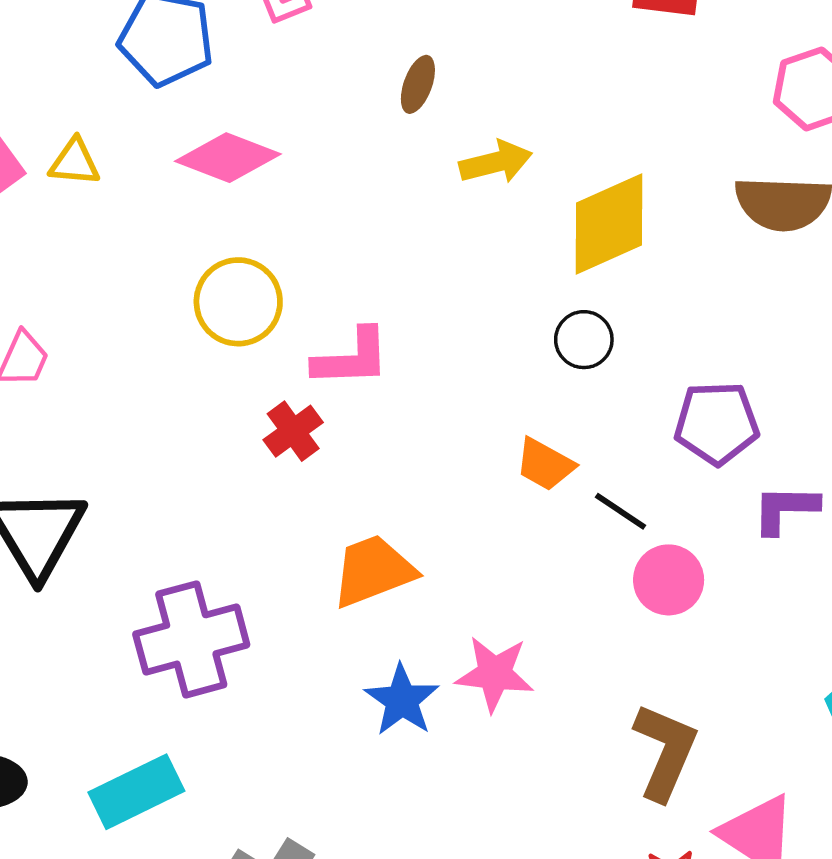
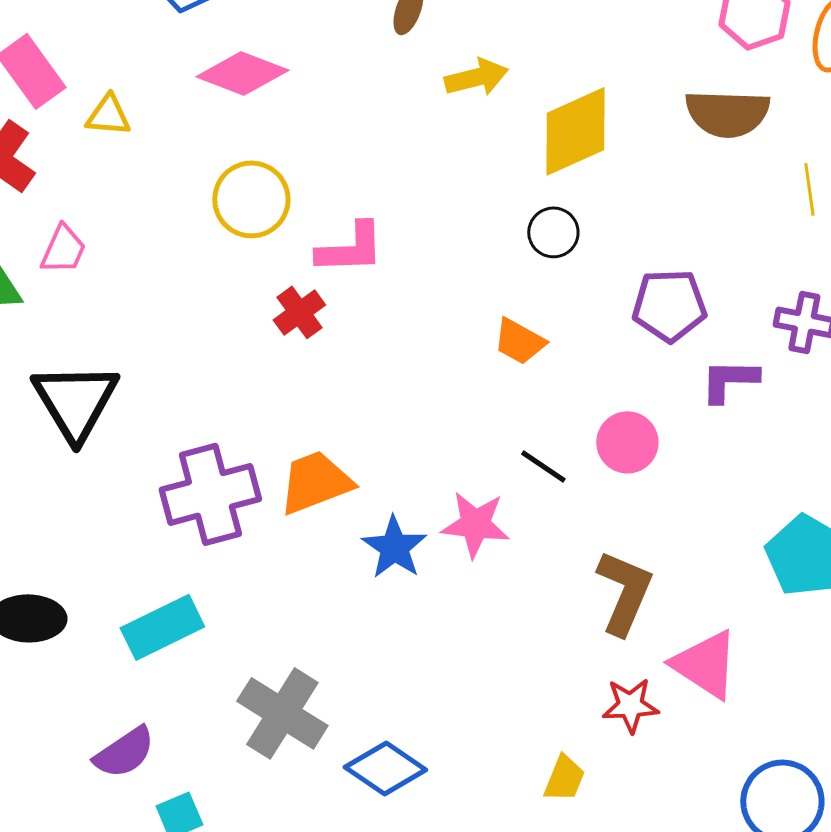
yellow triangle: (75, 162) -> (108, 115), moved
black line: (620, 511) -> (543, 466), moved
orange trapezoid: (373, 571) -> (315, 482), moved

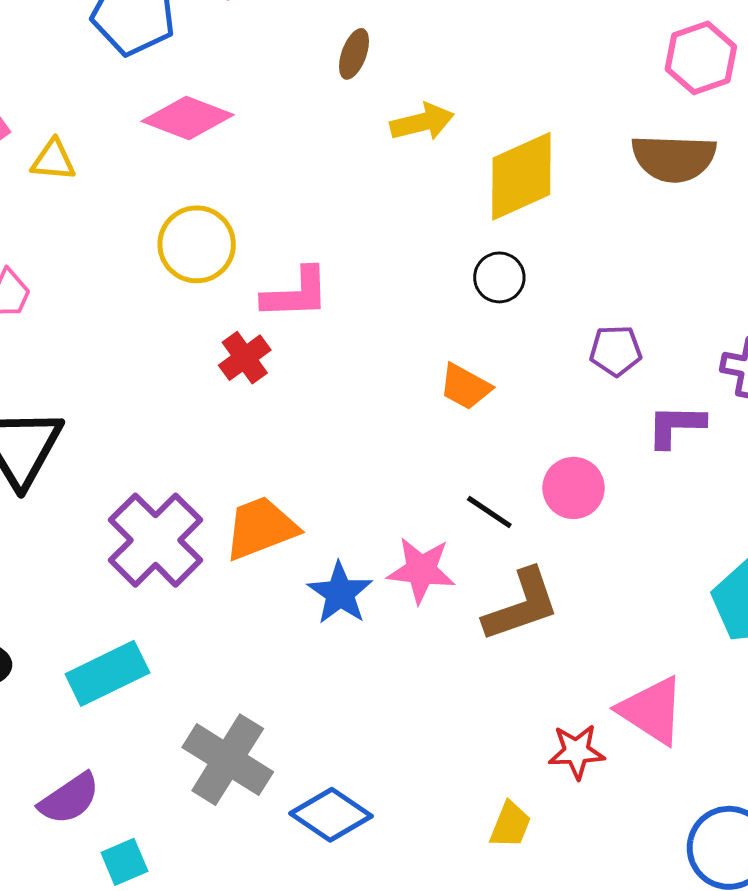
purple pentagon: (669, 305) -> (616, 351), size x0.7
purple cross: (210, 494) -> (156, 540), turned -30
brown L-shape: (624, 592) -> (521, 605), moved, turned 48

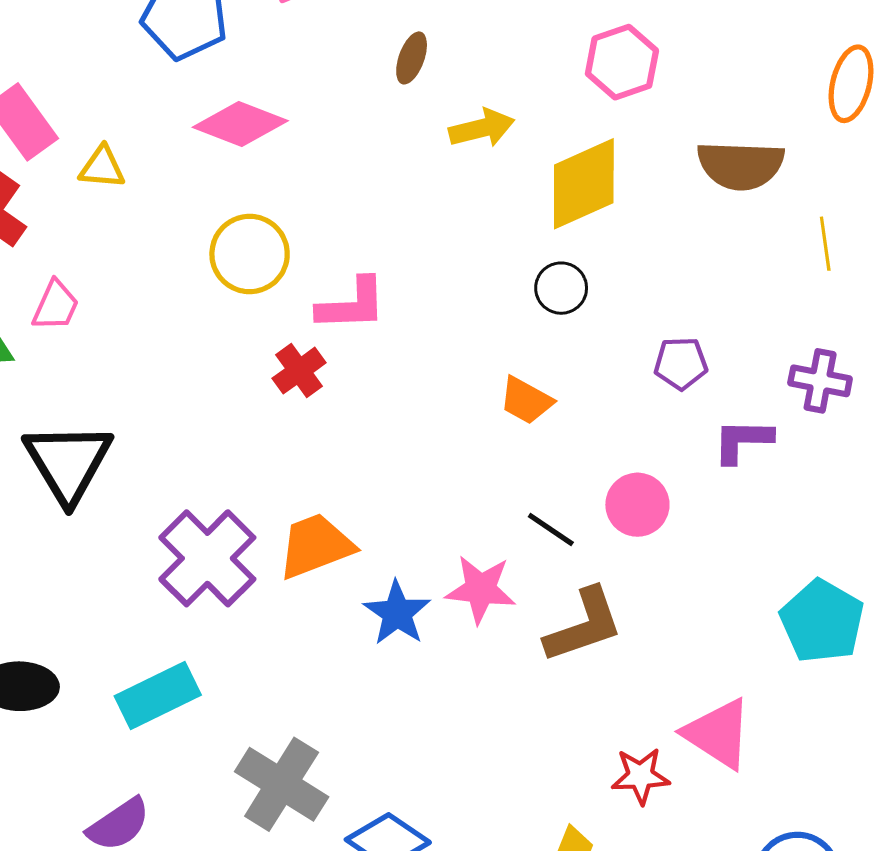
pink hexagon: (701, 58) -> (622, 62), moved

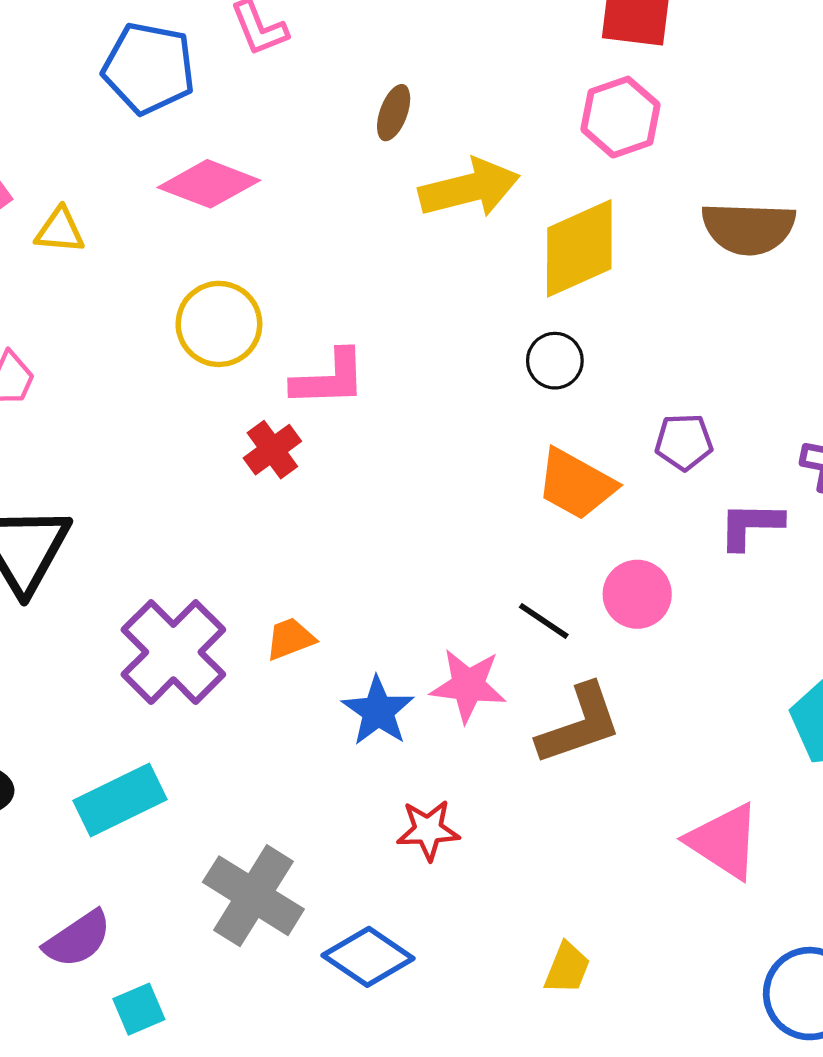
yellow arrow: (482, 128) -> (469, 188), size x1.4
orange trapezoid: (526, 400) -> (576, 484), moved, size x1.4
orange trapezoid: (316, 546) -> (290, 639), size x0.6
red star: (641, 776) -> (428, 830), moved

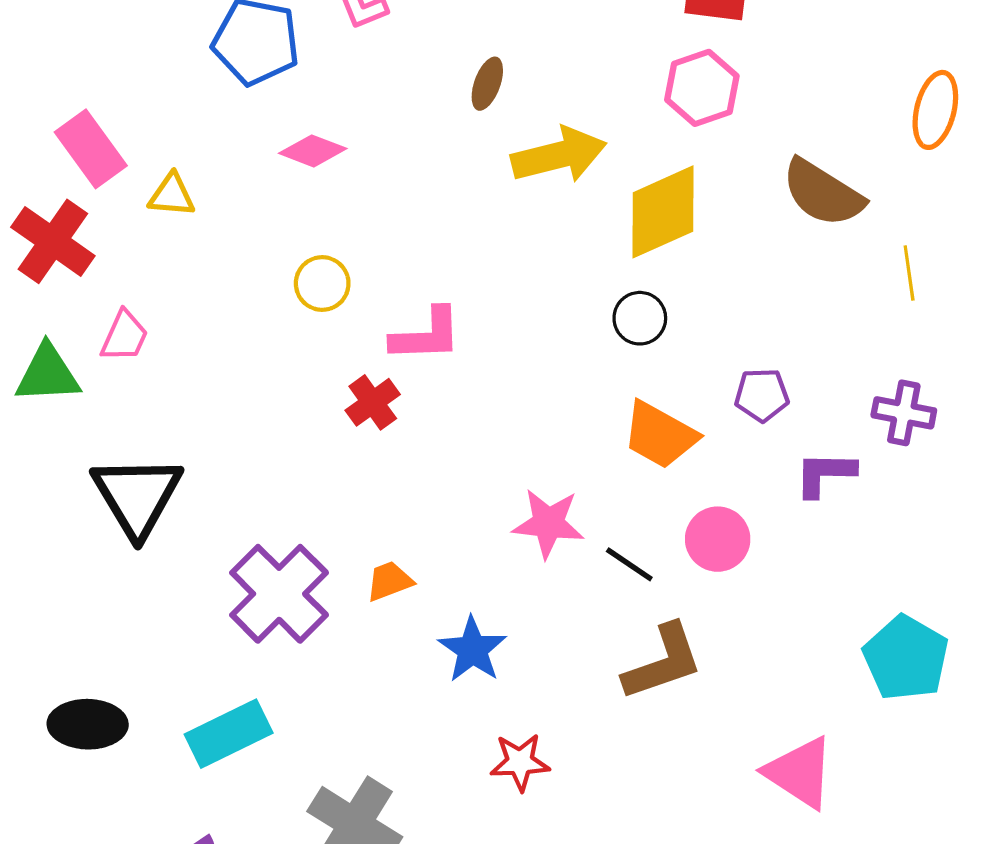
pink diamond: (209, 184) -> (313, 151), size x0.7
brown semicircle: (748, 228) -> (823, 193), turned 30
yellow circle: (219, 324) -> (322, 283), size x0.7
pink star: (468, 685) -> (548, 523), moved

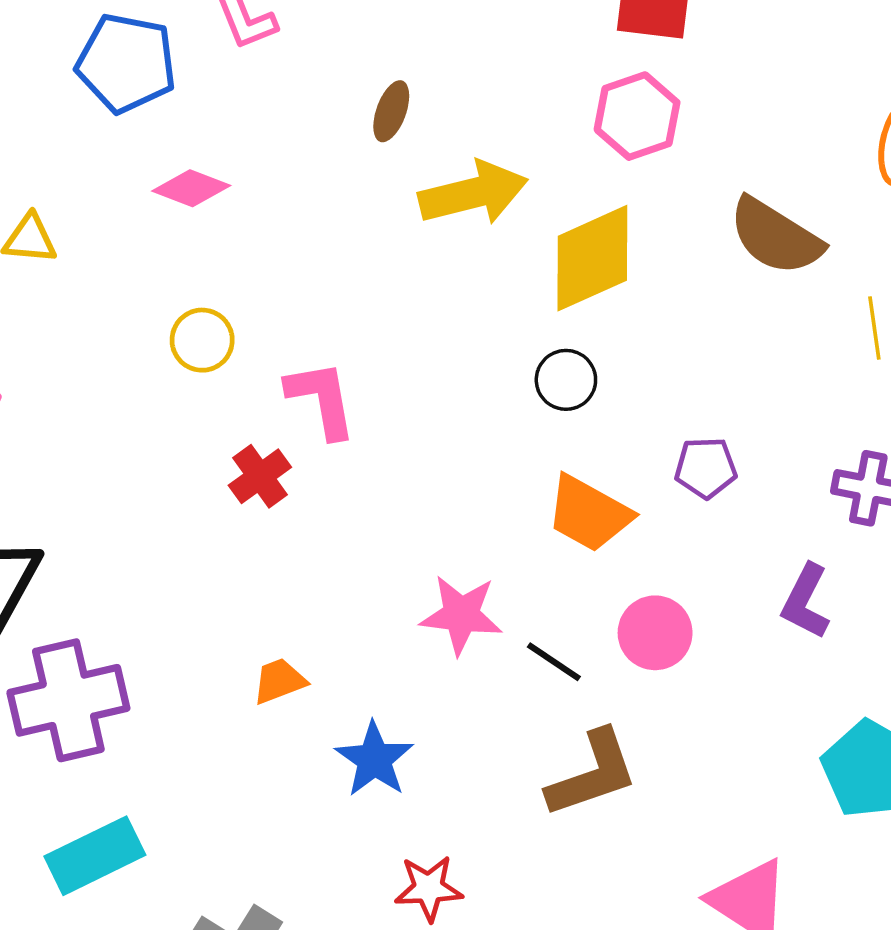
pink L-shape: (426, 335) -> (321, 399), turned -98
purple L-shape: (825, 474) -> (806, 602), moved, turned -64
purple cross: (279, 594) -> (68, 700), moved, turned 32

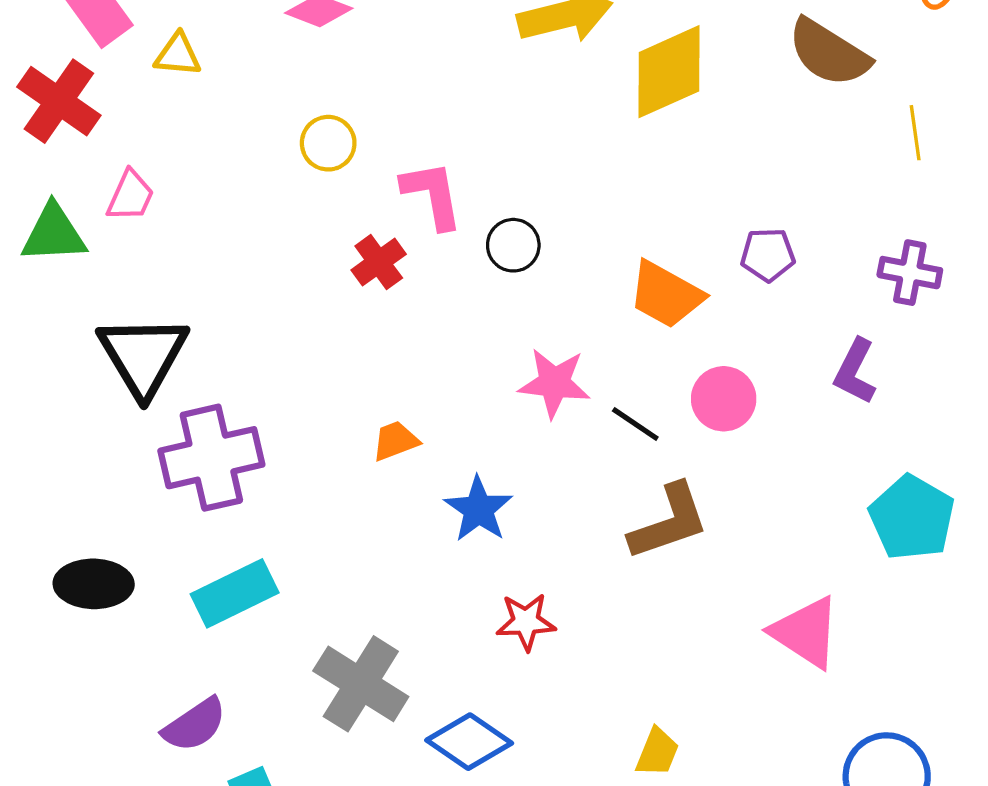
black circle: (566, 380) -> (513, 245), moved

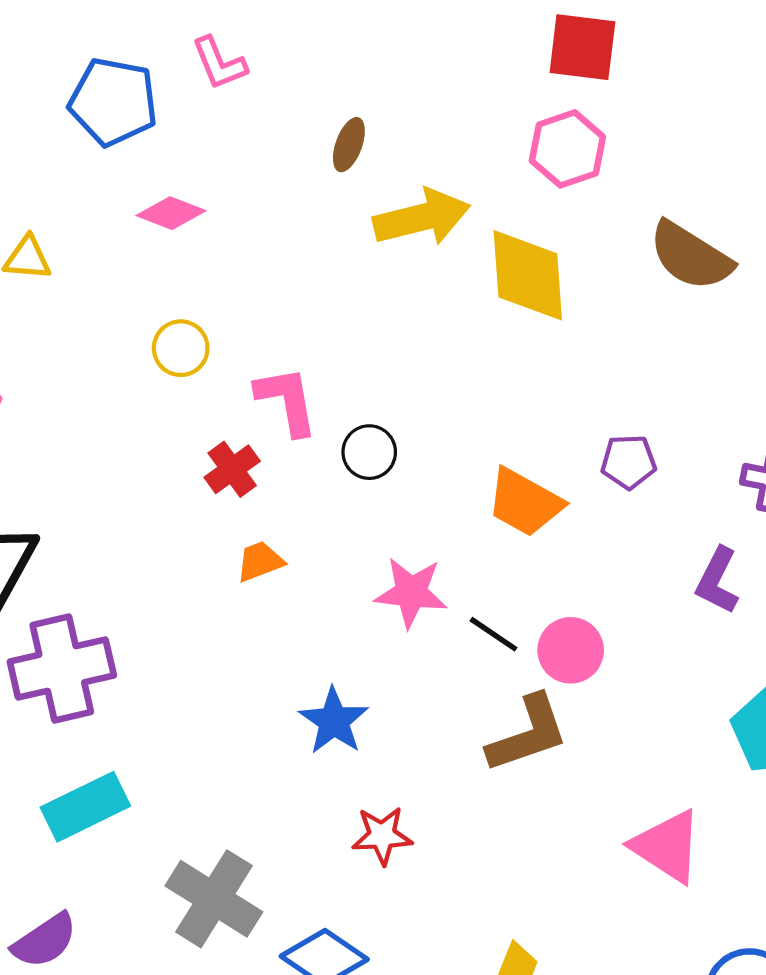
yellow diamond: (669, 72) -> (528, 275), turned -70
pink circle: (724, 399) -> (571, 650), moved
orange trapezoid: (395, 441) -> (260, 561), moved

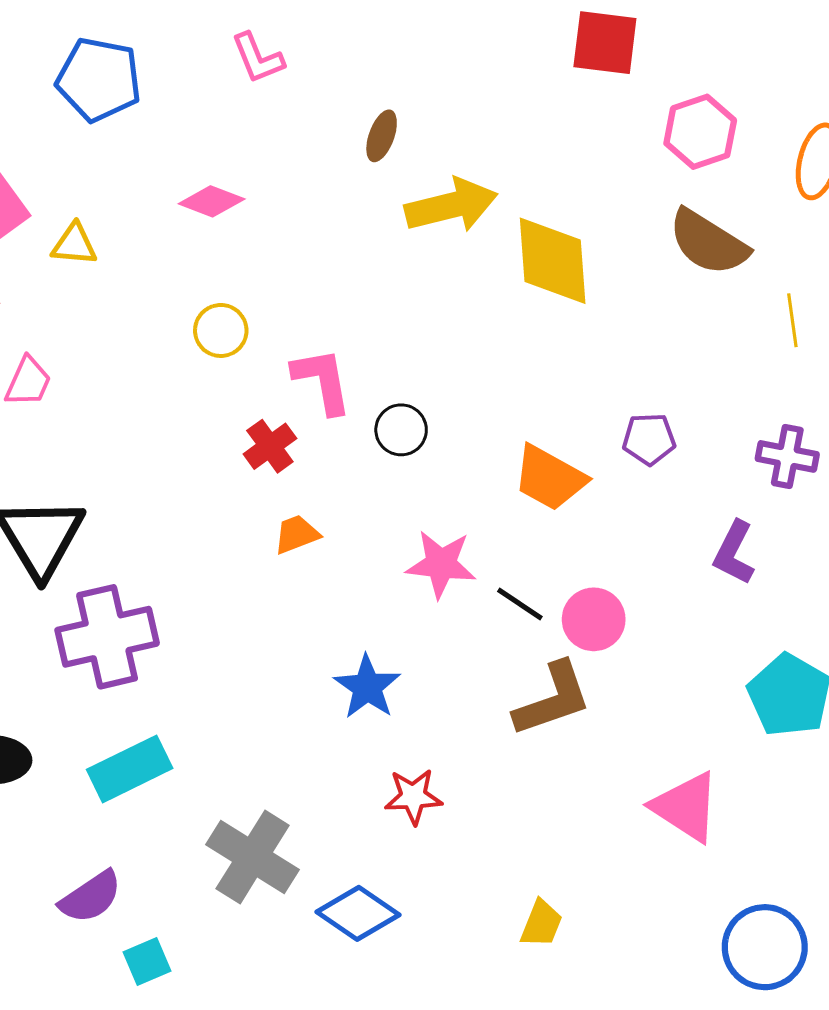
blue pentagon: (113, 102) -> (99, 80), moved
pink hexagon: (567, 149) -> (700, 132), moved

